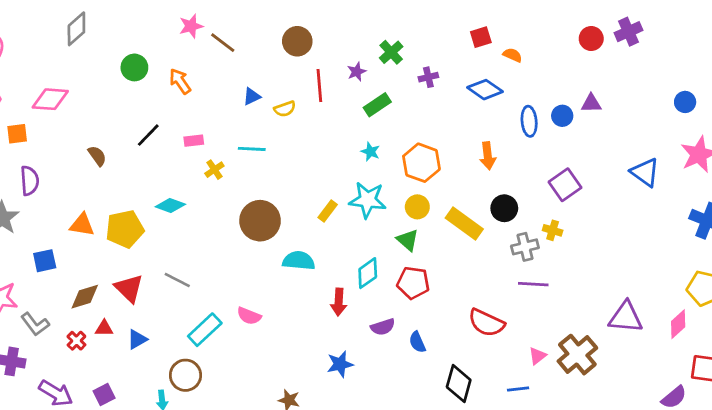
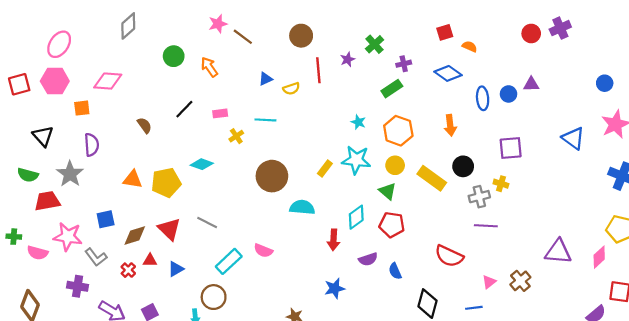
green rectangle: (377, 105) -> (392, 89), moved
purple square: (565, 185) -> (511, 148), turned 30
blue square: (45, 261) -> (106, 219), moved
brown cross: (577, 355) -> (520, 281), size x0.7

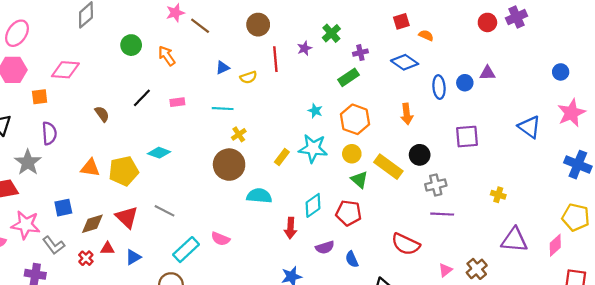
yellow cross: (236, 136) -> (239, 134), moved
yellow cross: (501, 184) -> (498, 195), moved
green triangle: (388, 191) -> (359, 180), moved

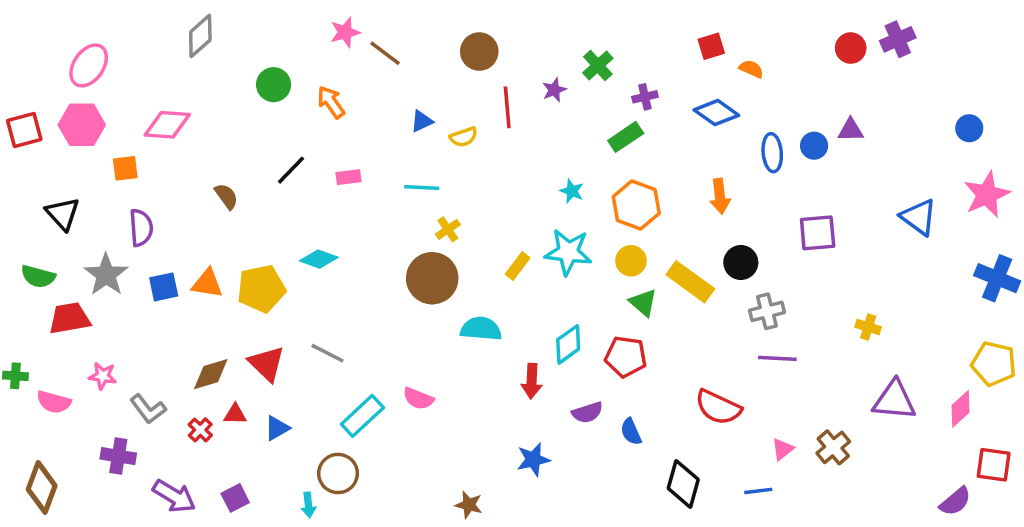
blue square: (63, 208) -> (164, 287), moved
pink star: (26, 225) -> (103, 376), size x0.6

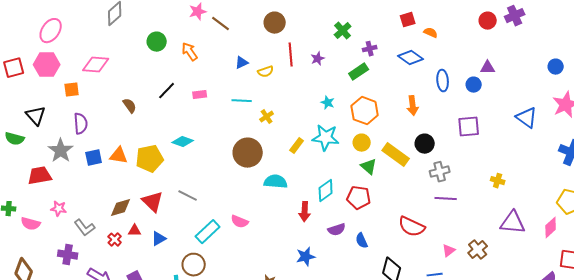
purple star: (554, 90) -> (318, 59), moved
blue circle: (814, 146) -> (474, 85), moved
yellow cross: (448, 229) -> (267, 117), moved
green semicircle: (38, 276) -> (15, 139), moved

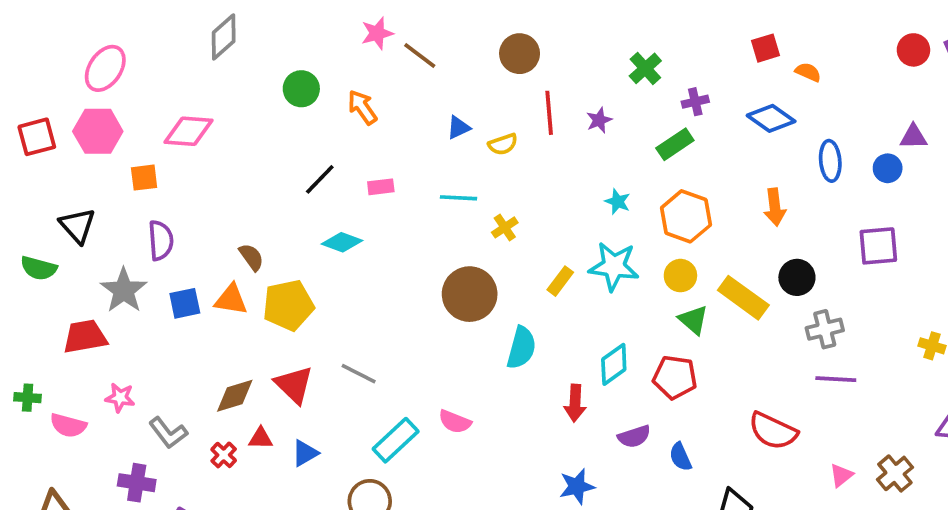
brown semicircle: (130, 106) -> (251, 257), moved
cyan diamond: (183, 142) -> (342, 242), moved
cyan semicircle: (276, 182) -> (521, 348), turned 100

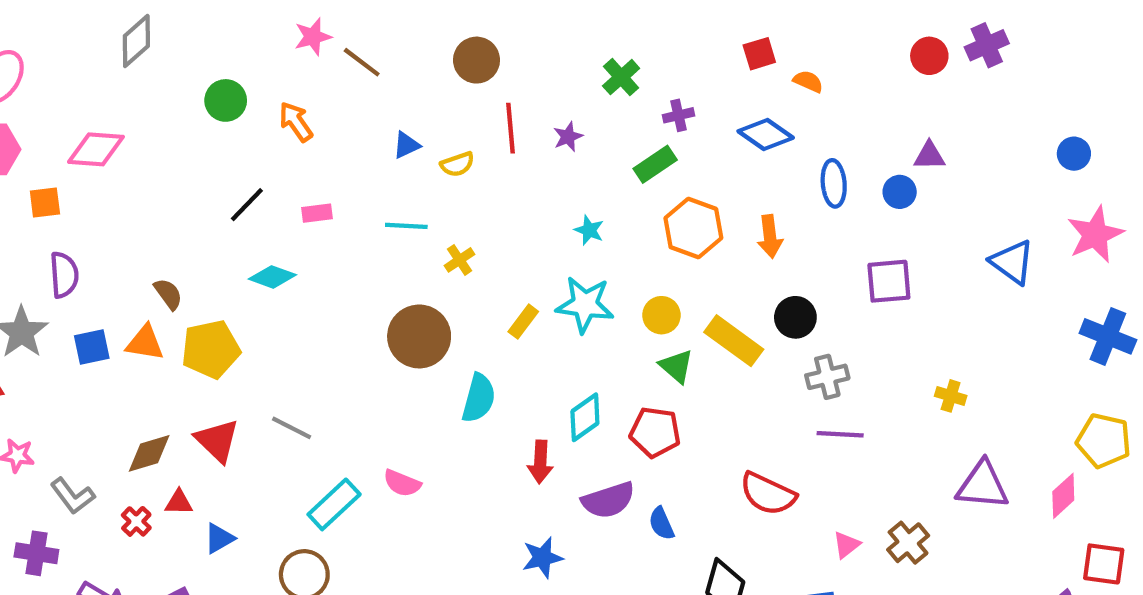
orange hexagon: (686, 216) -> (693, 228), moved
purple semicircle: (634, 436) -> (608, 500), size x1.4
blue triangle: (305, 453) -> (219, 538), moved

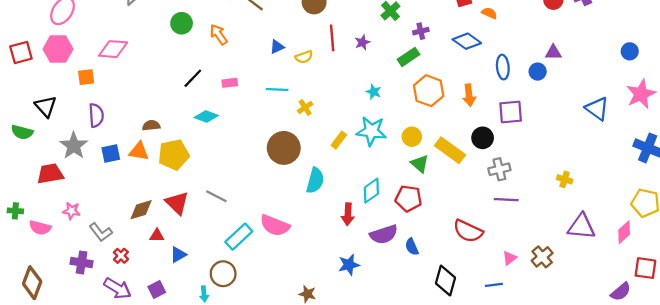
purple square: (889, 281) -> (511, 112), moved
brown semicircle: (168, 294) -> (151, 125), turned -60
pink semicircle: (402, 483) -> (275, 225), size x1.5
red cross: (136, 521) -> (121, 256), moved

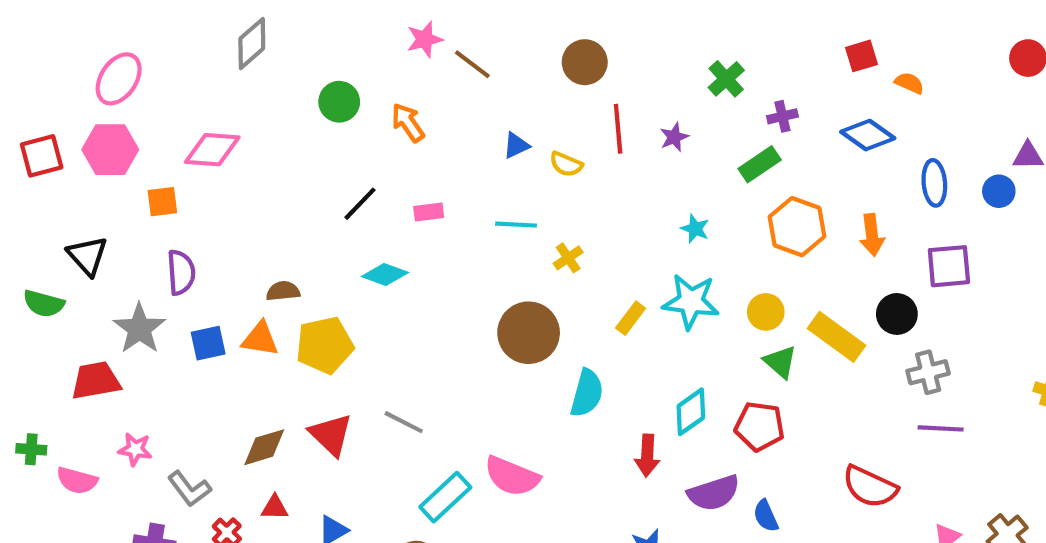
yellow semicircle: (304, 57) -> (566, 164), turned 42
red triangle: (157, 236) -> (275, 508), moved

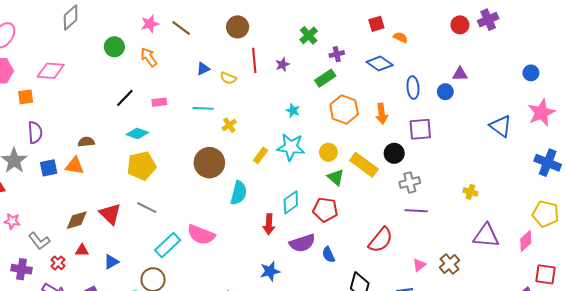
pink star: (425, 39) -> (150, 24), moved
yellow pentagon: (325, 345) -> (142, 166), moved
red semicircle: (870, 487) -> (381, 240), turned -76

